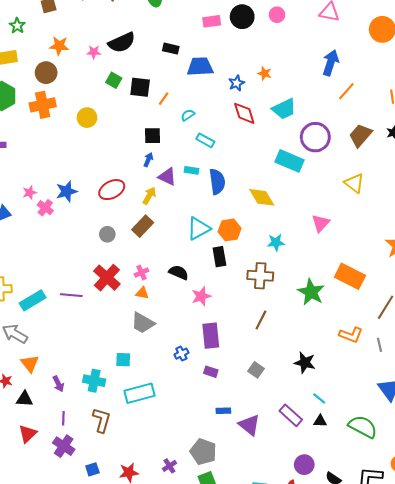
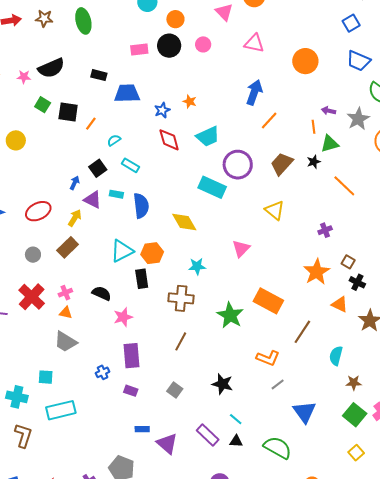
black square: (152, 136) -> (98, 168), moved, turned -36
gray line: (379, 345) -> (278, 384), moved, turned 64

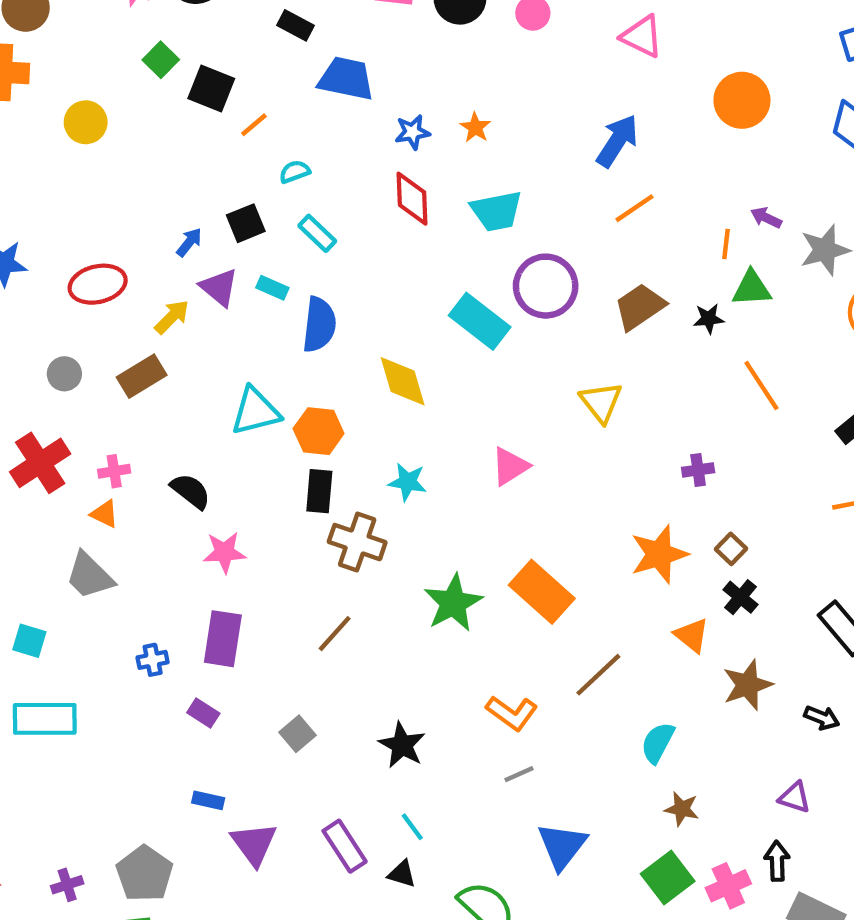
black rectangle: (142, 279) -> (319, 491), moved

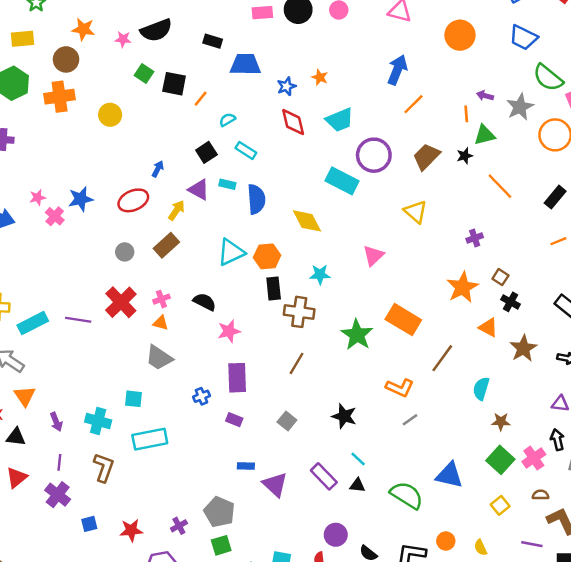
blue arrow: (189, 242) -> (158, 169), moved
blue triangle: (562, 846) -> (449, 475), moved, turned -44

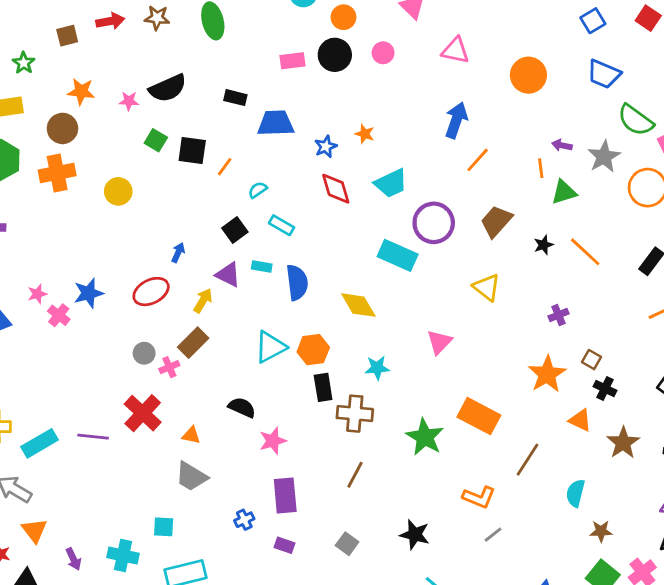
black star: (465, 156) -> (543, 245), moved
pink cross: (161, 299) -> (169, 367), moved

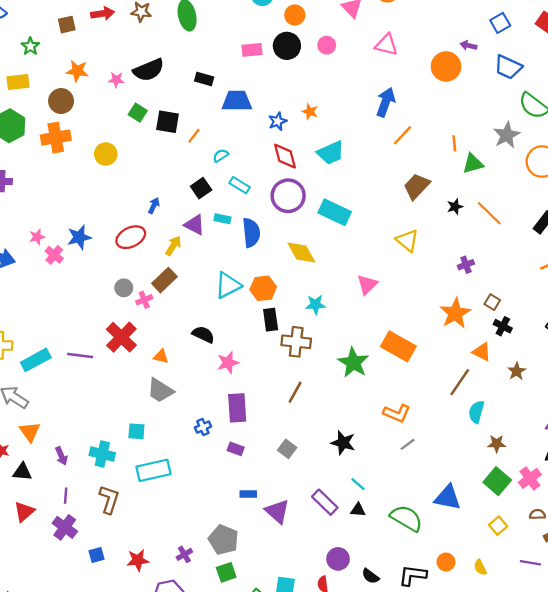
purple arrow: (562, 145) -> (468, 46), moved
purple circle: (434, 223) -> (288, 196), moved
brown star: (623, 443) -> (517, 371), size x0.7
brown line: (528, 460) -> (460, 382), moved

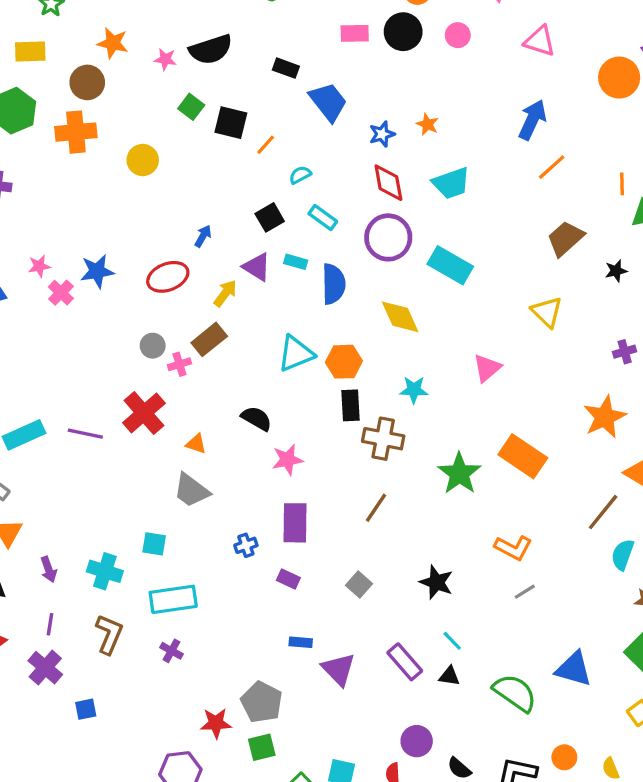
blue trapezoid: (237, 101) -> (328, 102), turned 48
purple cross: (184, 554) -> (172, 651), moved, turned -35
red star: (138, 560) -> (216, 723), moved

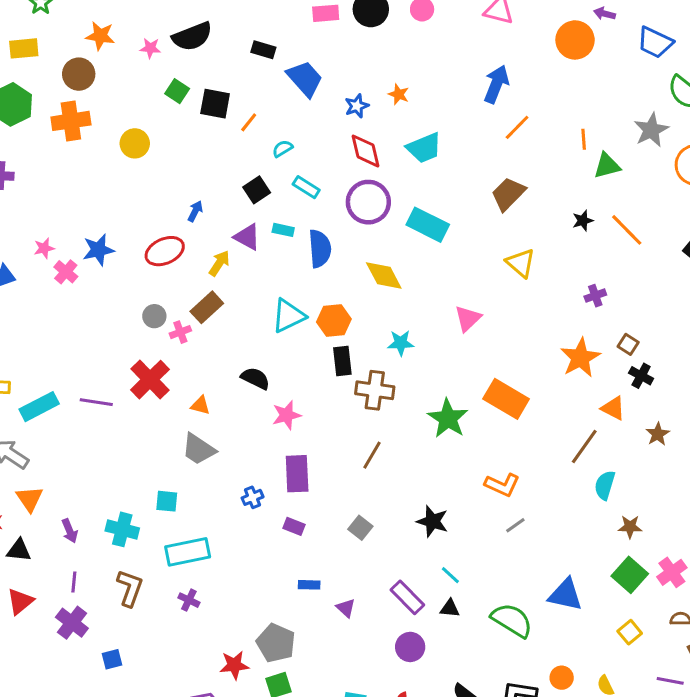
brown trapezoid: (565, 238) -> (508, 194), moved
purple triangle: (338, 669) -> (346, 608), size x0.6
purple circle: (417, 741) -> (410, 647), moved

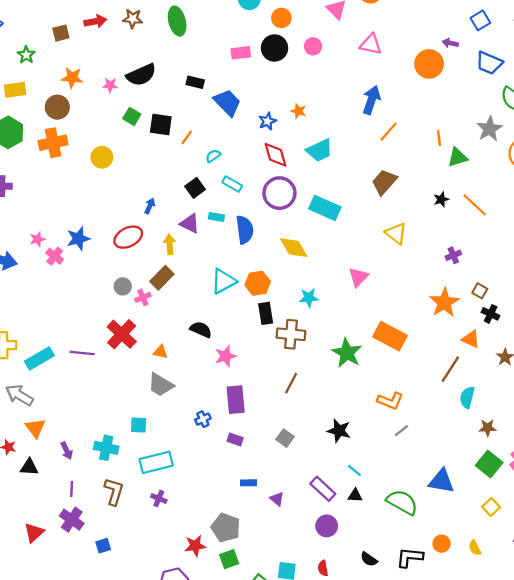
yellow arrow: (219, 263) -> (170, 244), turned -36
red triangle: (20, 601) -> (34, 533), moved

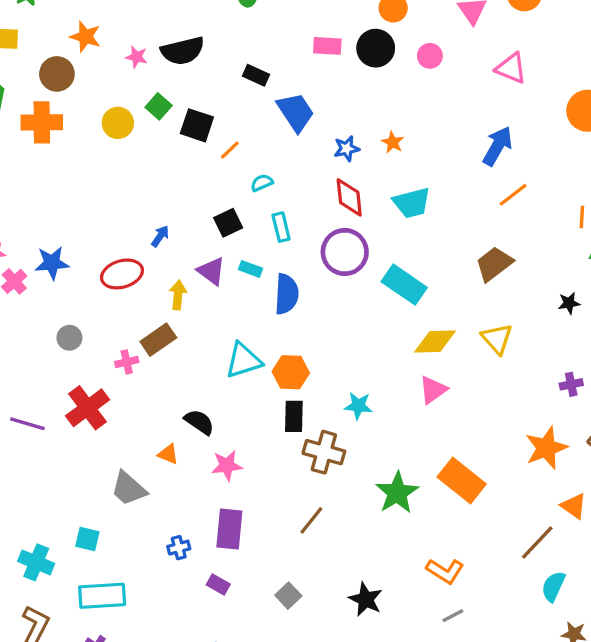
yellow circle: (102, 157) -> (118, 123), moved
cyan rectangle: (232, 184) -> (281, 227), turned 36
yellow diamond: (294, 248) -> (435, 342), moved, turned -72
gray circle: (123, 286) -> (69, 338), moved
orange triangle: (160, 352) -> (168, 454), moved

